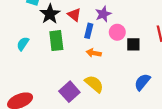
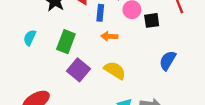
green rectangle: (56, 41) -> (66, 42), moved, turned 36
purple square: (69, 92) -> (78, 70), moved

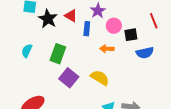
orange arrow: (109, 36) -> (107, 49), moved
blue semicircle: (168, 60) -> (145, 53), moved, turned -132

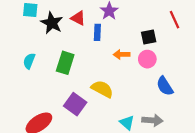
pink circle: (114, 26) -> (147, 59), moved
blue semicircle: (145, 53) -> (165, 86), moved, turned 72
purple square: (69, 78) -> (75, 104), moved
yellow semicircle: (100, 78) -> (102, 89), moved

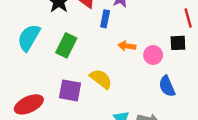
black square: (149, 37) -> (178, 43), moved
cyan semicircle: (29, 61) -> (29, 38), size x1.6
purple square: (75, 104) -> (70, 90), turned -35

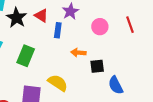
black square: (178, 43) -> (97, 66), moved
pink circle: (153, 55) -> (100, 27), moved

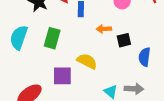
blue semicircle: (116, 85) -> (144, 57), turned 42

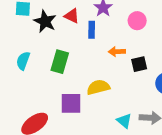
cyan semicircle: (19, 37) -> (23, 61), size x0.7
yellow semicircle: (87, 61) -> (98, 87), turned -42

